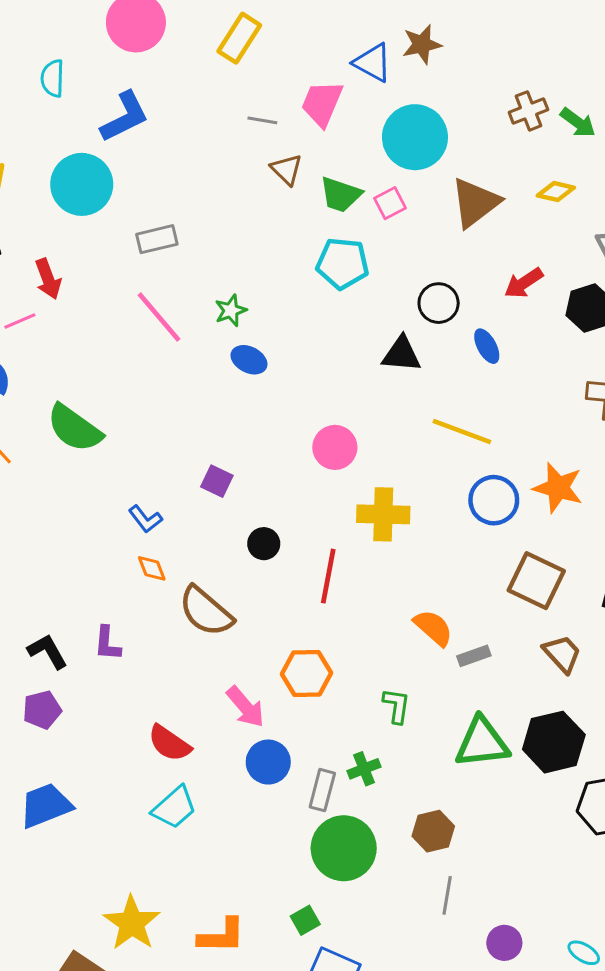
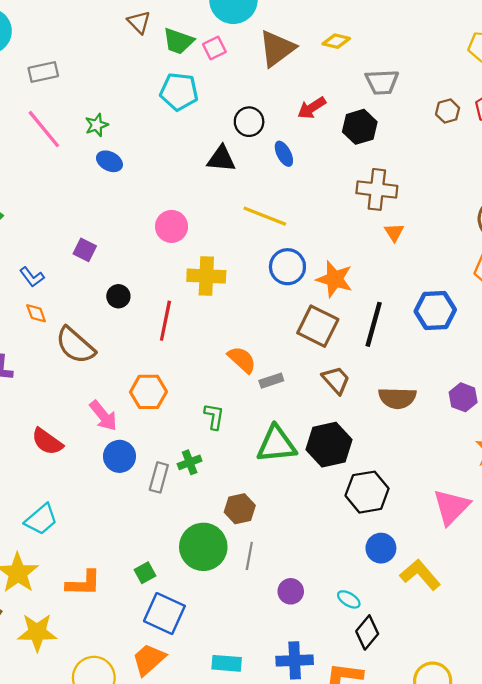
orange star: (558, 488) -> (335, 279), moved
cyan trapezoid: (174, 808) -> (41, 519), moved
green circle: (344, 848) -> (203, 547), moved

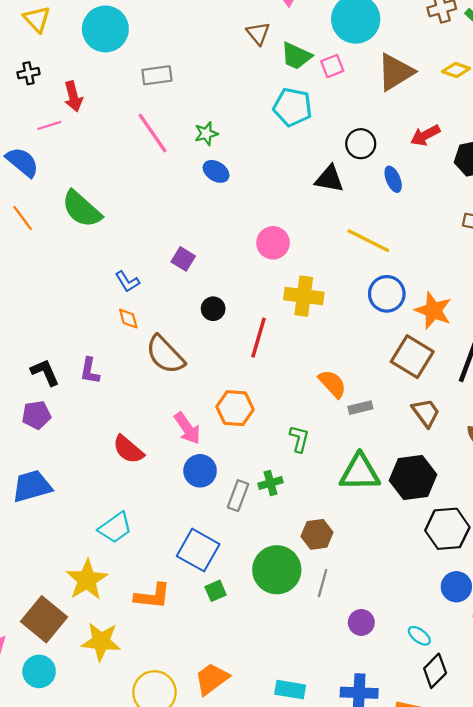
blue square: (164, 613) -> (198, 550), moved

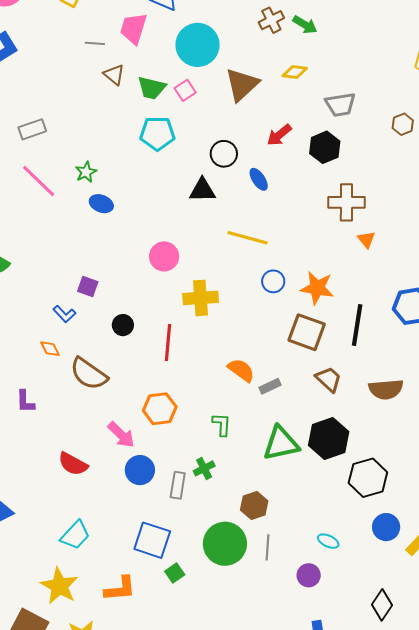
blue L-shape: (127, 282) -> (64, 314), moved
blue circle: (387, 294) -> (273, 281), size x0.7
cyan ellipse: (419, 636) -> (328, 541), moved

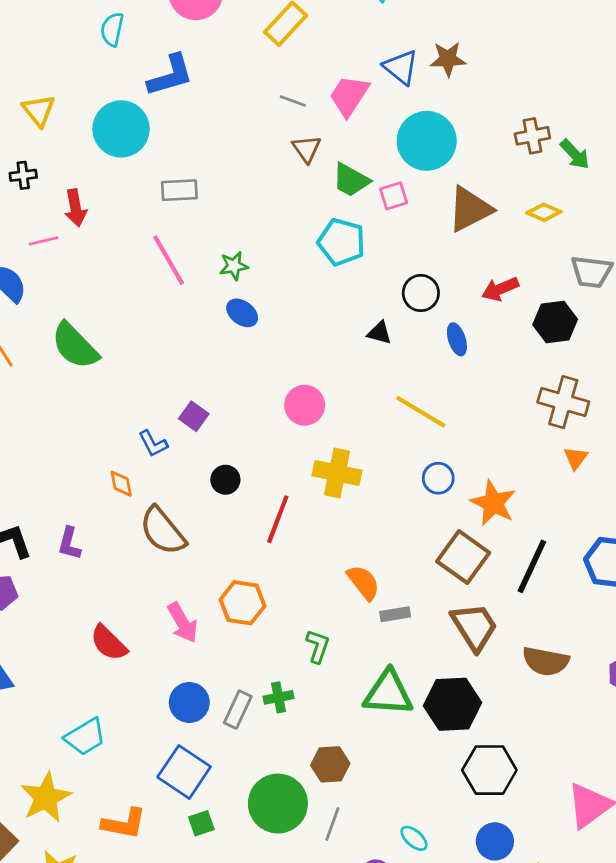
black triangle: (202, 190) -> (379, 333), size x0.7
brown trapezoid: (329, 379) -> (474, 627), size x1.4
blue circle: (140, 470) -> (189, 702), moved

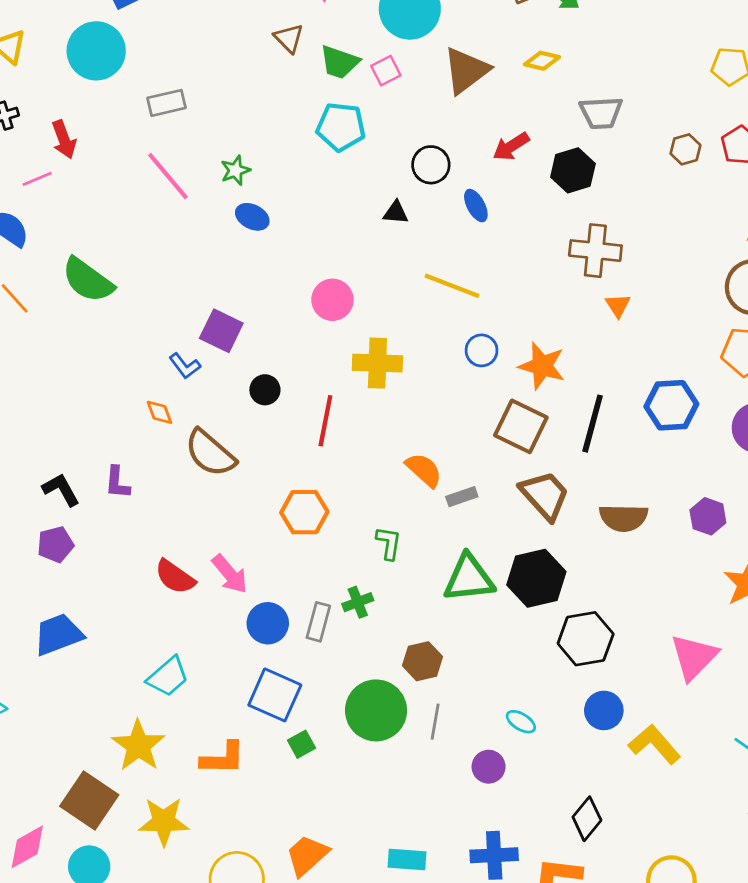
purple square: (194, 416) -> (221, 331), size x1.4
pink arrow: (183, 623) -> (230, 574), moved

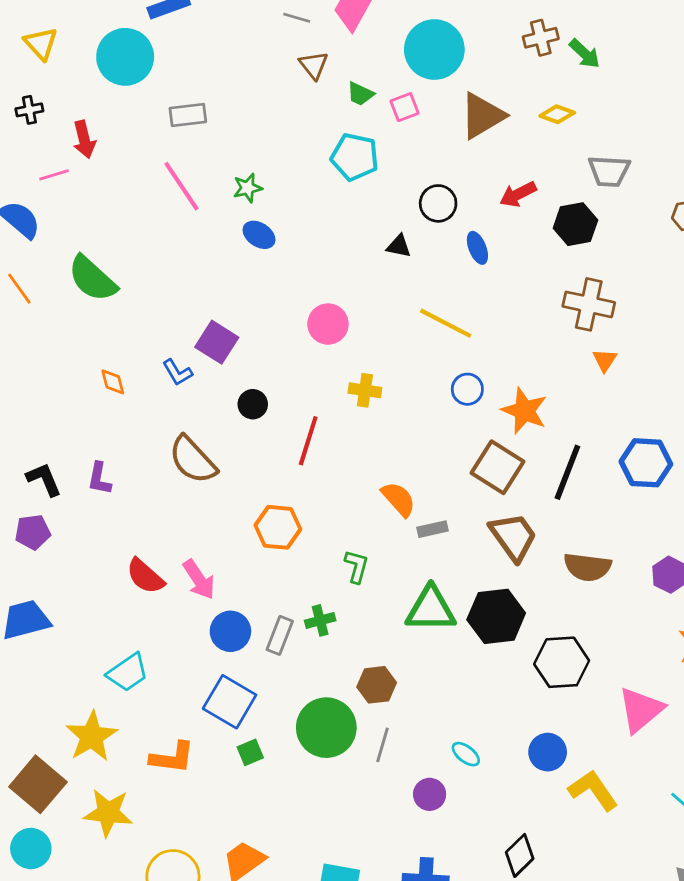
green trapezoid: (339, 62) -> (360, 94), size x0.7
yellow cross: (377, 363) -> (365, 390), size x0.7
orange diamond: (159, 412) -> (113, 382), moved
black hexagon: (586, 639) -> (562, 662), moved

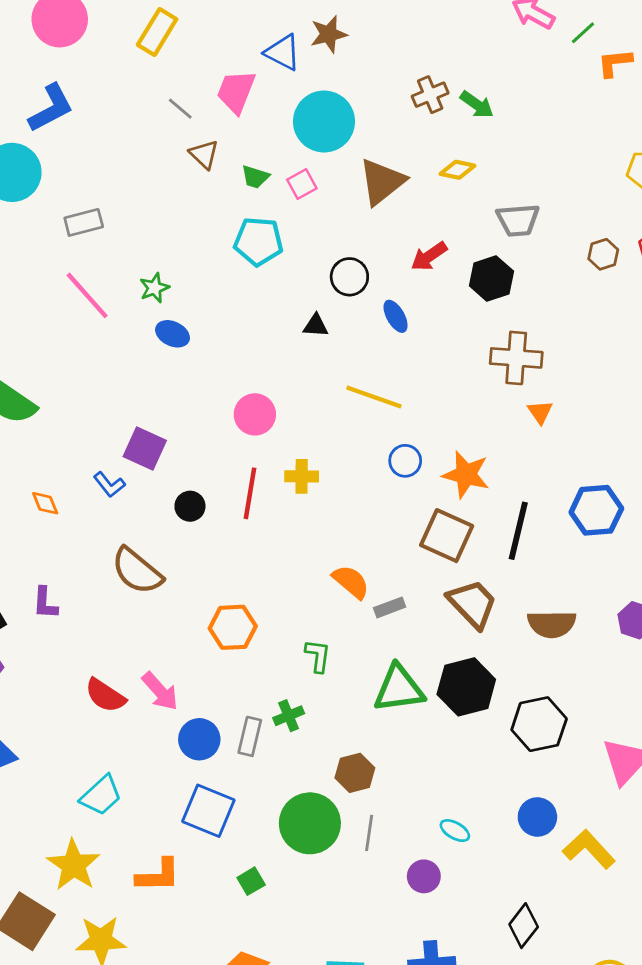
gray line: (297, 18) -> (180, 109), turned 32
red line: (308, 441) -> (250, 493), moved
green square: (250, 752) -> (251, 881), moved

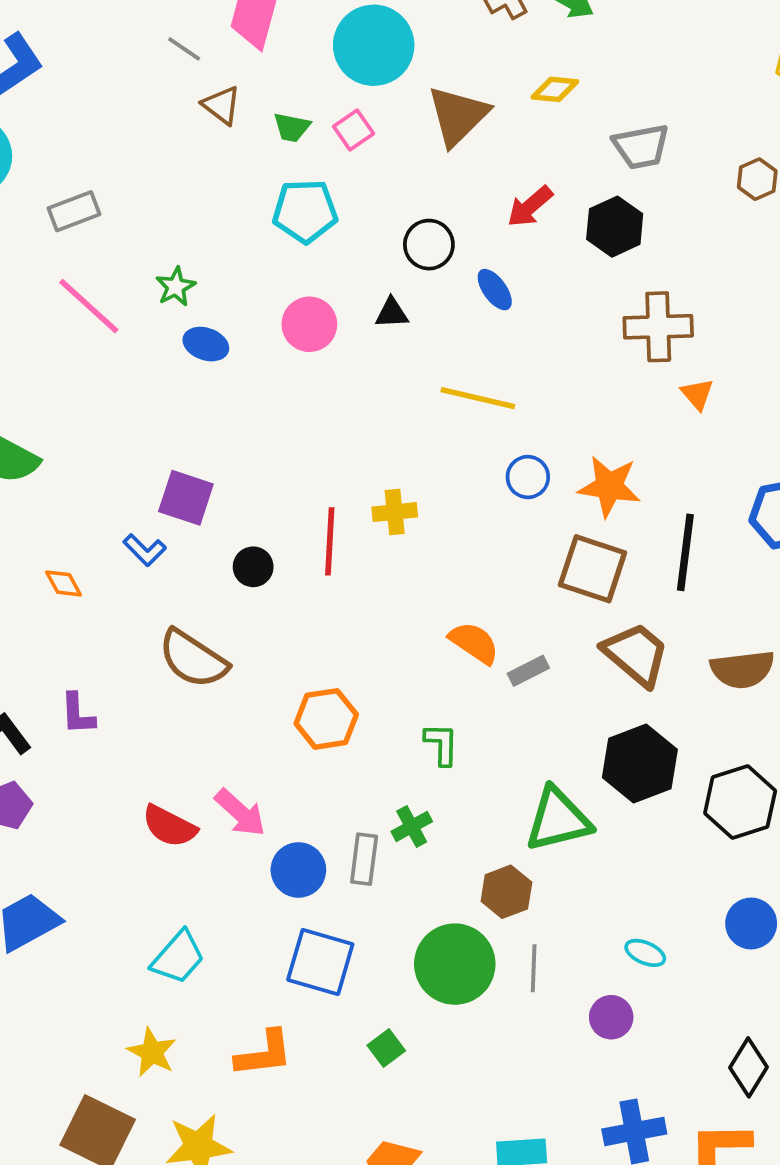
pink circle: (255, 414) -> (309, 324), moved
green triangle: (399, 689) -> (558, 820), moved
yellow star: (73, 865) -> (152, 1052), size x0.7

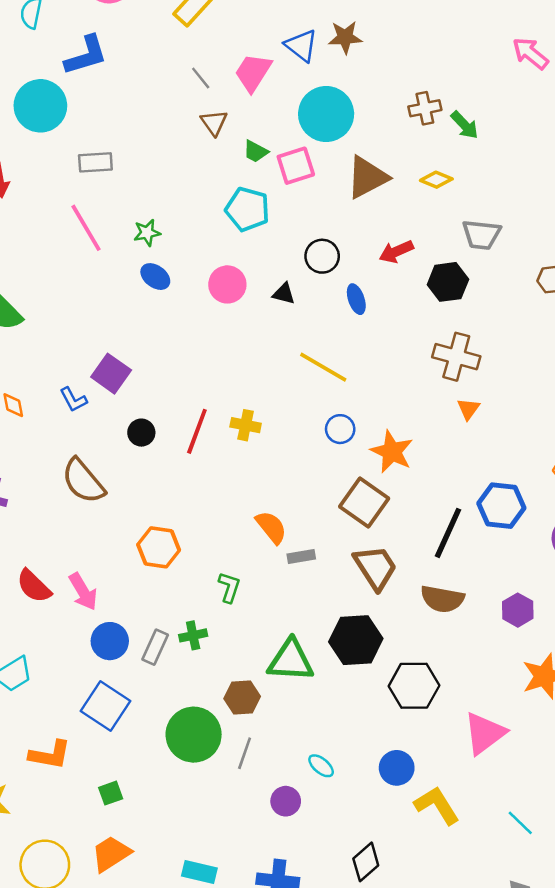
pink square: (354, 130) -> (296, 166), size x1.4
black line: (685, 552) -> (448, 533), moved
green square: (386, 1048) -> (111, 793), moved

